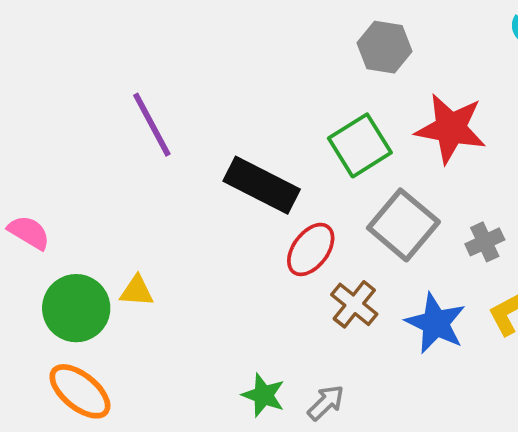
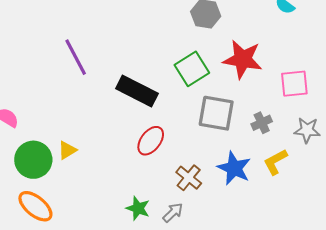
gray square: (403, 225) -> (216, 113), turned -30
red ellipse: (311, 249) -> (151, 141), moved
yellow triangle: (137, 291) -> (67, 150), turned -36
brown cross: (354, 304) -> (189, 178), moved

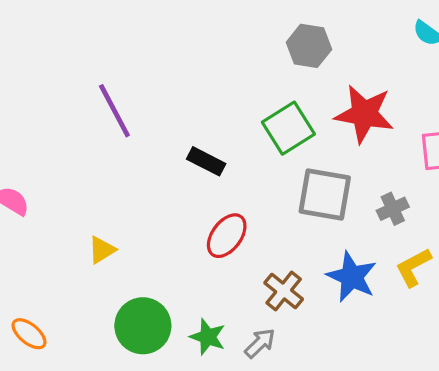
black rectangle: (137, 91) -> (206, 161), size x0.6
green circle: (33, 160) -> (143, 326), moved
orange ellipse: (35, 206) -> (29, 334), moved, size x0.7

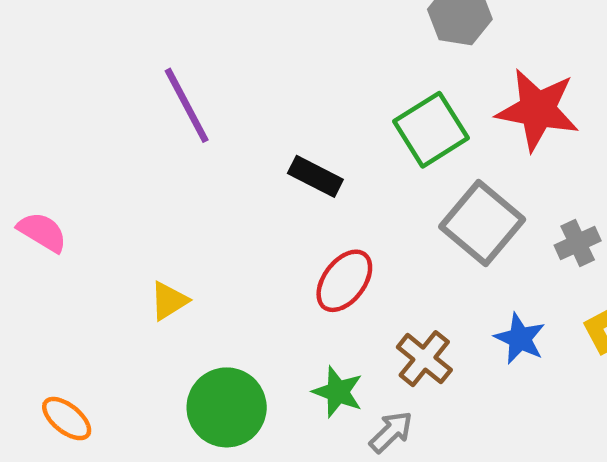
gray square: (325, 195) -> (482, 223), turned 30
blue star: (352, 277) -> (520, 339), size x0.7
green star: (208, 337) -> (338, 392), moved

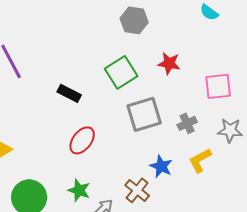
red star: (538, 110) -> (169, 63), size x0.6
gray square: (482, 223) -> (144, 114), turned 33
brown cross: (424, 359) -> (137, 190), moved

